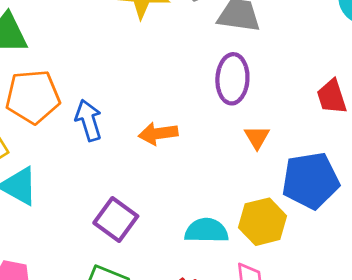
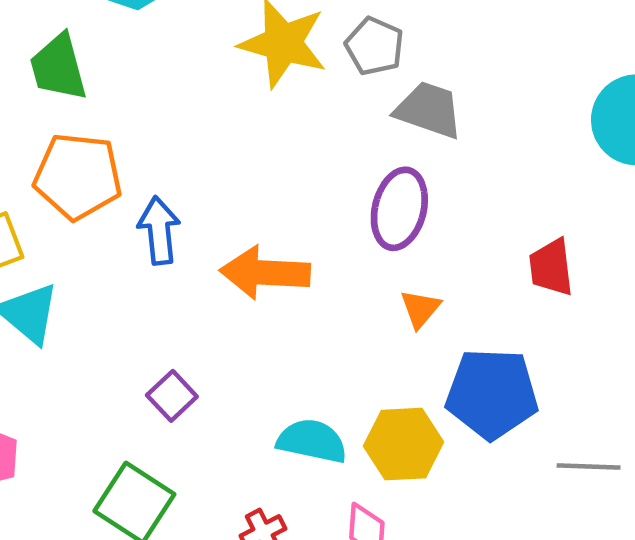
orange arrow: (158, 133) -> (265, 273), size x1.4
purple square: (116, 220) -> (172, 396), size x0.7

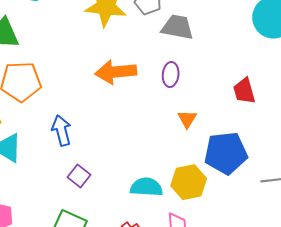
purple ellipse: (399, 209) -> (171, 74), size x0.7
blue arrow: (159, 231) -> (61, 130), moved
orange arrow: (265, 273) -> (116, 72), moved

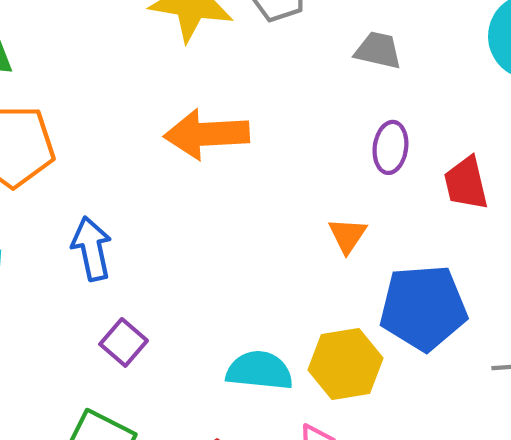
gray trapezoid: (177, 27) -> (378, 50), moved, size x0.7
purple ellipse: (171, 74) -> (390, 147), moved

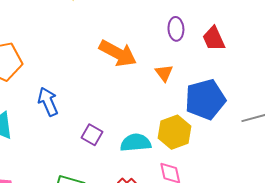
orange arrow: (207, 134) -> (118, 53), moved, turned -138
purple square: (124, 342) -> (92, 135), moved

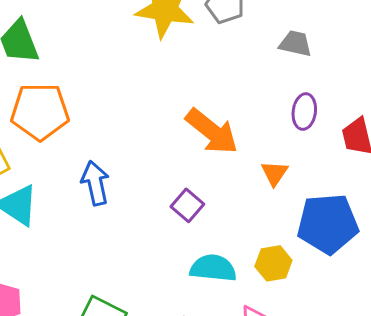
yellow hexagon: (174, 132) -> (273, 263), size x0.7
purple square: (92, 135) -> (187, 205), moved

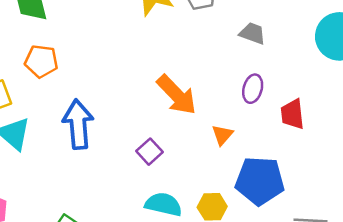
orange pentagon: (40, 112) -> (41, 61), size x0.7
blue arrow: (95, 183) -> (78, 124), size x1.4

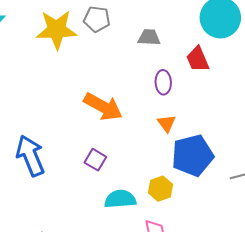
red trapezoid: (292, 114) -> (198, 59), moved
orange triangle: (222, 135) -> (167, 123), moved

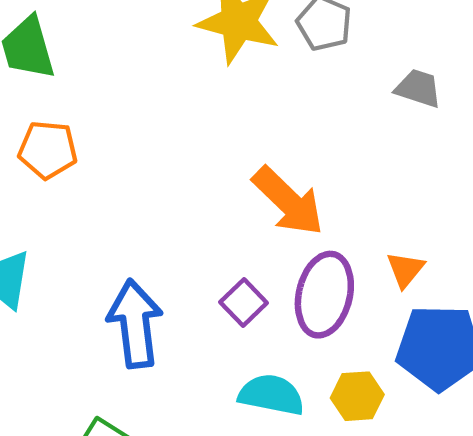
purple ellipse: (163, 82) -> (324, 295), moved, size x1.6
blue arrow: (30, 156) -> (135, 324), moved

